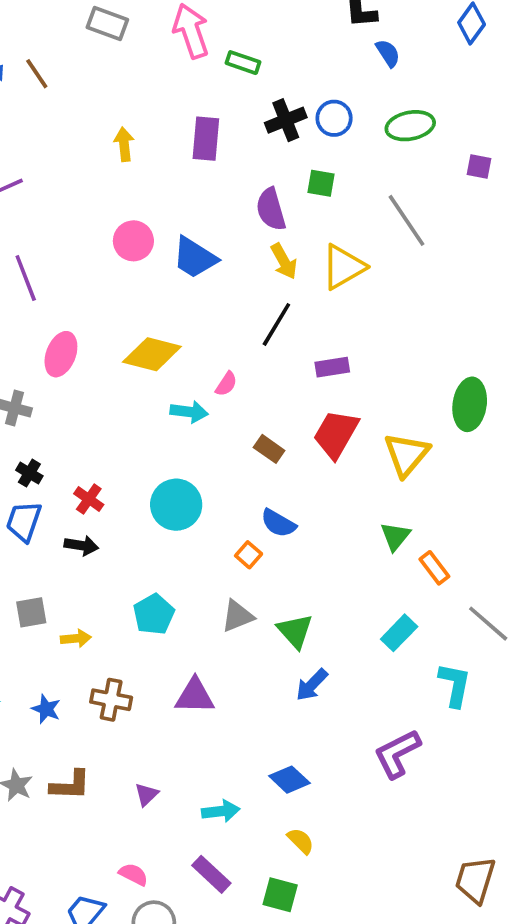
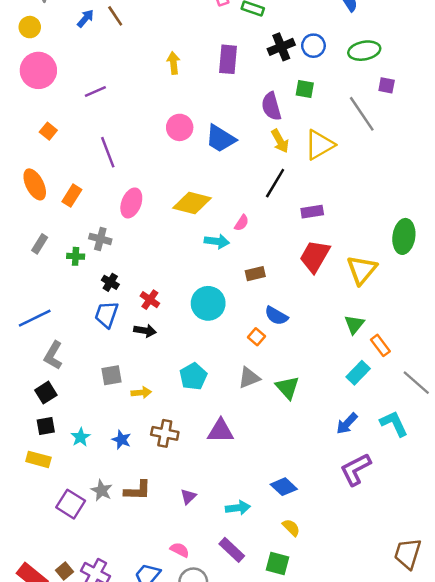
purple square: (479, 167) -> (387, 85), moved
brown rectangle: (269, 449) -> (255, 274), moved, turned -48
cyan rectangle: (399, 633) -> (358, 373), moved
blue arrow: (312, 685) -> (347, 424), moved
cyan L-shape: (455, 685) -> (394, 424), turned -36

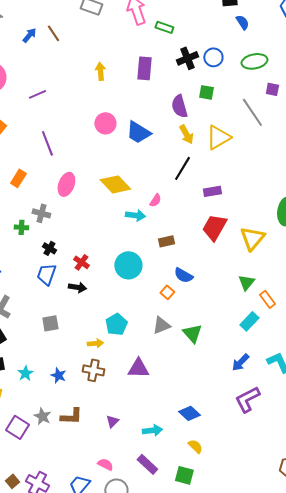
yellow diamond: (192, 203) -> (115, 184), turned 32
yellow arrow: (141, 393) -> (95, 343), moved

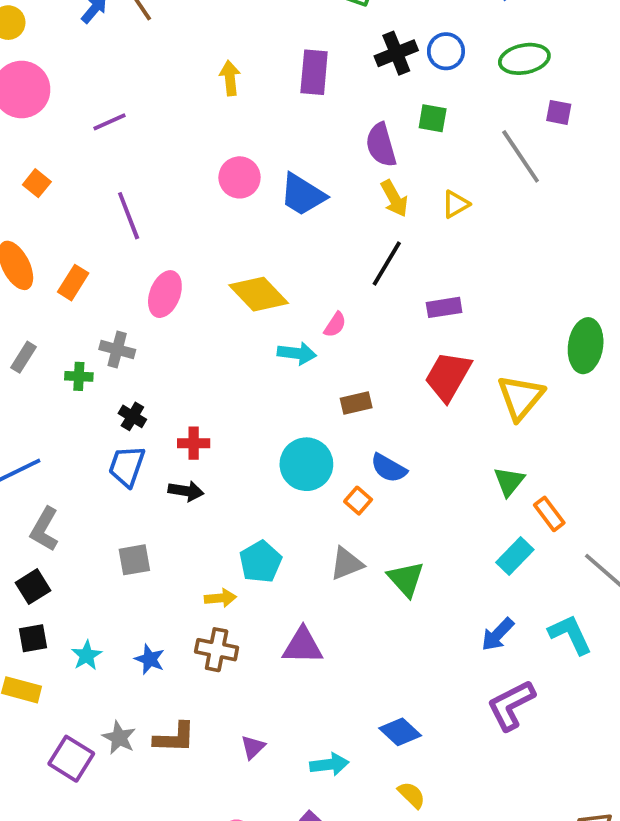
yellow triangle: (218, 137) -> (456, 204), size x0.6
red cross: (81, 262) -> (194, 443), turned -35
cyan circle: (128, 265) -> (306, 464), moved

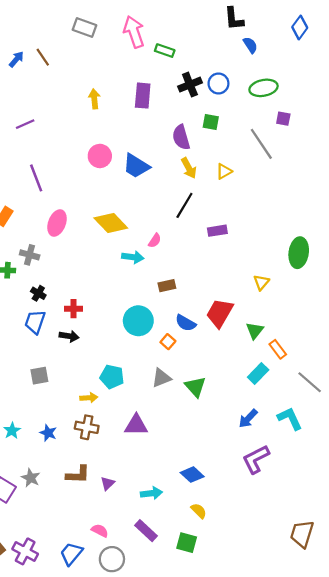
red trapezoid: (448, 376) -> (220, 313), moved
yellow triangle: (521, 397) -> (261, 282), size x0.6
cyan pentagon: (261, 562) -> (112, 377), turned -30
brown L-shape: (175, 738) -> (78, 475), moved

